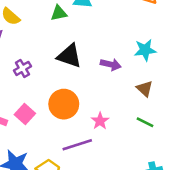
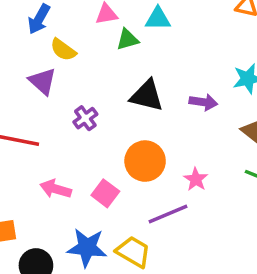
pink square: (25, 114) -> (105, 193), moved

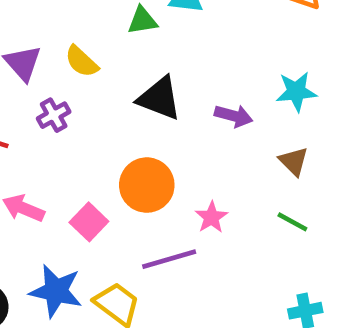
yellow semicircle: (63, 50) -> (82, 61), moved
purple cross: (85, 118) -> (54, 115), moved

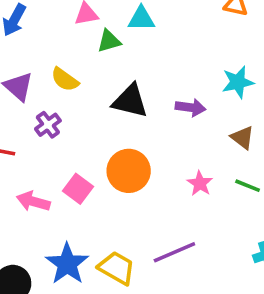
pink star: (211, 217) -> (200, 183), moved
pink square: (89, 222) -> (78, 189), moved
purple line: (169, 259) -> (174, 252), moved
blue star: (56, 291) -> (67, 264), turned 30

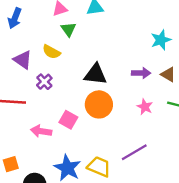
green triangle: (109, 41) -> (68, 29), moved, turned -42
black triangle: (130, 101) -> (95, 74), moved
purple arrow: (191, 108) -> (141, 73), moved

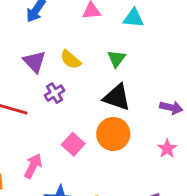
green triangle: (68, 29) -> (116, 59), moved
pink arrow: (41, 131) -> (33, 166), moved, turned 96

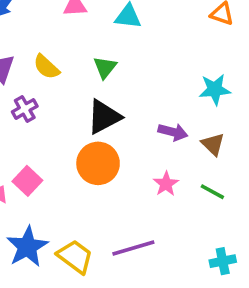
black triangle: (117, 97) -> (104, 117), turned -48
pink square: (73, 144) -> (27, 181), moved

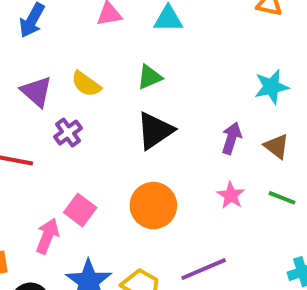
green triangle: (105, 67) -> (150, 77), turned 35
purple arrow: (173, 132) -> (232, 138), turned -80
orange circle: (98, 163) -> (153, 206), moved

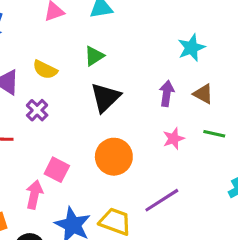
pink star: (231, 195) -> (174, 139), turned 30

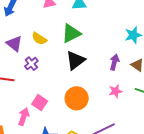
green triangle: (94, 56) -> (71, 33), size x1.5

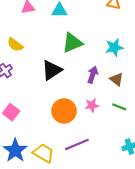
green triangle: (71, 33) -> (72, 43), moved
orange circle: (77, 98) -> (64, 111), moved

